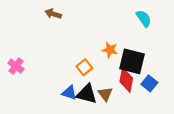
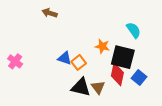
cyan semicircle: (144, 18) -> (134, 30), moved
blue triangle: (69, 93) -> (65, 58), moved

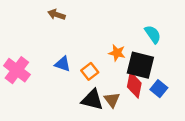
blue triangle: (65, 58) -> (63, 64), moved
pink cross: (15, 61) -> (17, 70), size x1.5

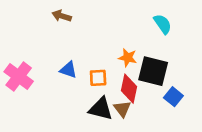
cyan semicircle: (153, 34) -> (163, 24), moved
orange square: (90, 71) -> (98, 78), turned 35
red diamond: (134, 85) -> (129, 89), moved

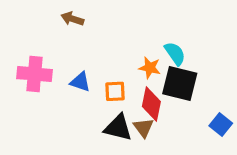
cyan semicircle: (163, 24) -> (175, 53), moved
pink cross: (19, 76) -> (35, 74), moved, turned -32
blue square: (173, 97) -> (221, 125), moved

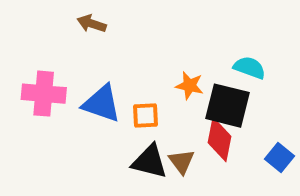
cyan semicircle: (175, 53) -> (249, 68), moved, turned -35
blue triangle: (80, 82) -> (102, 104), size x1.5
red diamond: (151, 104) -> (220, 140), moved

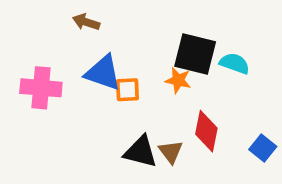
blue triangle: (102, 104) -> (103, 73), moved
black square: (228, 106) -> (195, 54), moved
orange square: (146, 116) -> (127, 90), moved

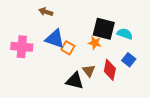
orange square: (127, 90) -> (68, 48), turned 32
blue square: (263, 148) -> (129, 60), moved
brown triangle: (171, 152) -> (89, 71), moved

